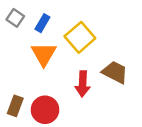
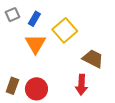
gray square: (15, 18) -> (12, 15), turned 32
red arrow: (83, 84) -> (81, 85), moved

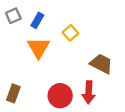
yellow square: (65, 30) -> (70, 33), size x0.6
red circle: (36, 89) -> (60, 96), moved

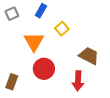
blue rectangle: (37, 20) -> (41, 11), moved
red circle: (60, 96) -> (44, 69), moved

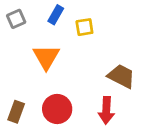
yellow square: (62, 29) -> (84, 27), moved, turned 32
red circle: (44, 69) -> (57, 109), moved

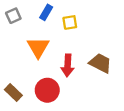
red arrow: (106, 110) -> (68, 65), moved
brown rectangle: (16, 112) -> (13, 92), turned -66

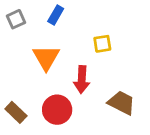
yellow square: (70, 22) -> (102, 44), moved
brown trapezoid: (100, 63) -> (121, 103), moved

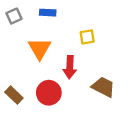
blue rectangle: (56, 15) -> (48, 13), turned 63

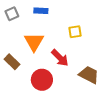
red arrow: (70, 67) -> (60, 58), turned -48
brown rectangle: (14, 95) -> (12, 62), moved

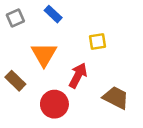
blue rectangle: (41, 11) -> (53, 14), turned 40
red arrow: (60, 58) -> (78, 75), turned -108

